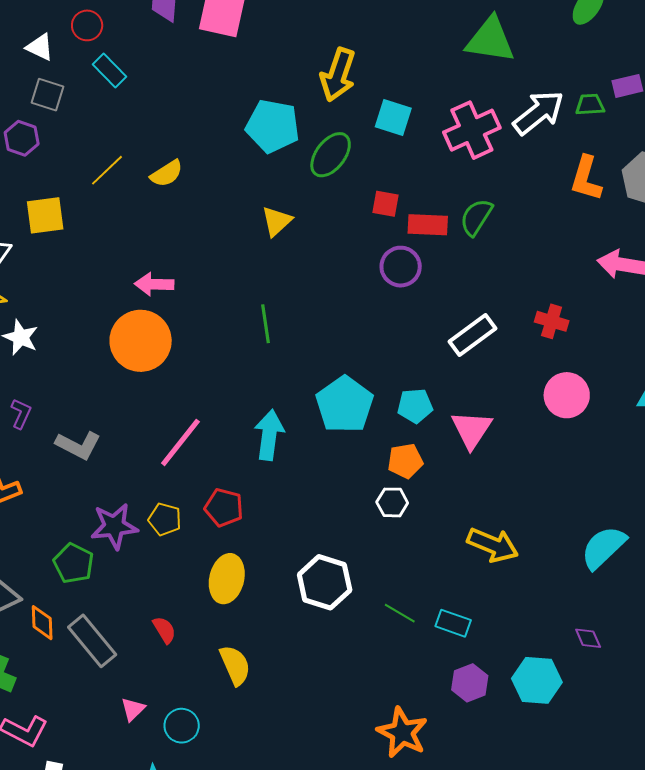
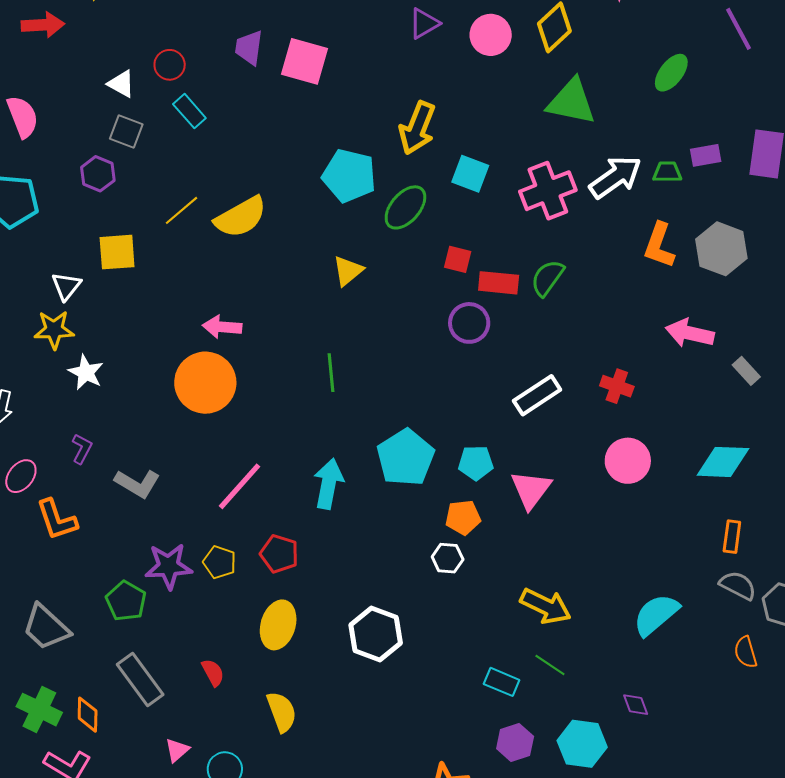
yellow semicircle: (167, 174) -> (241, 217), size x1.6
green line: (400, 613) -> (550, 665), moved
orange diamond: (42, 623) -> (88, 715), moved

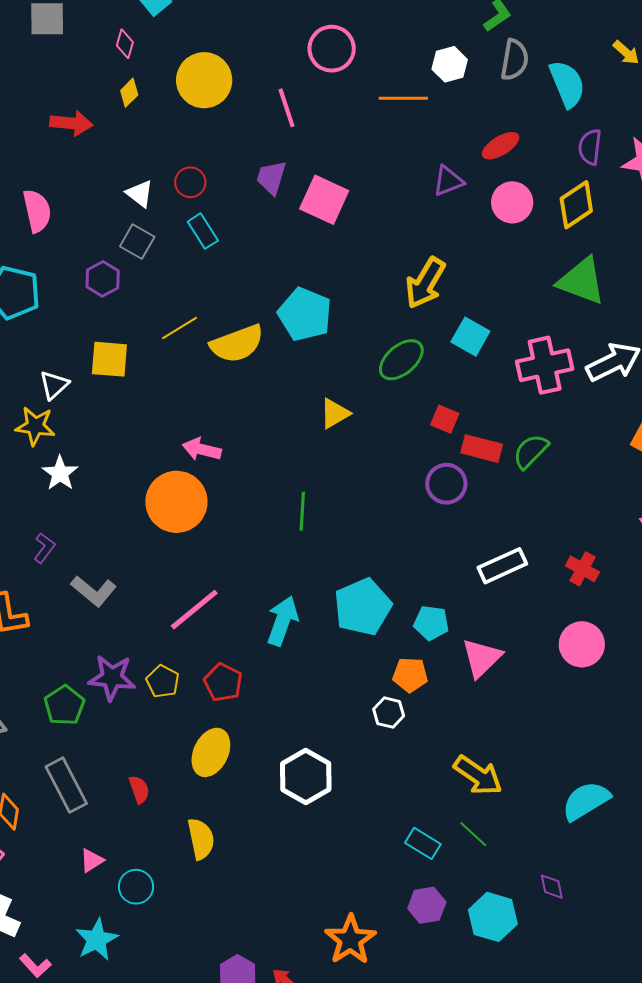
cyan pentagon: (349, 176) -> (305, 314), moved

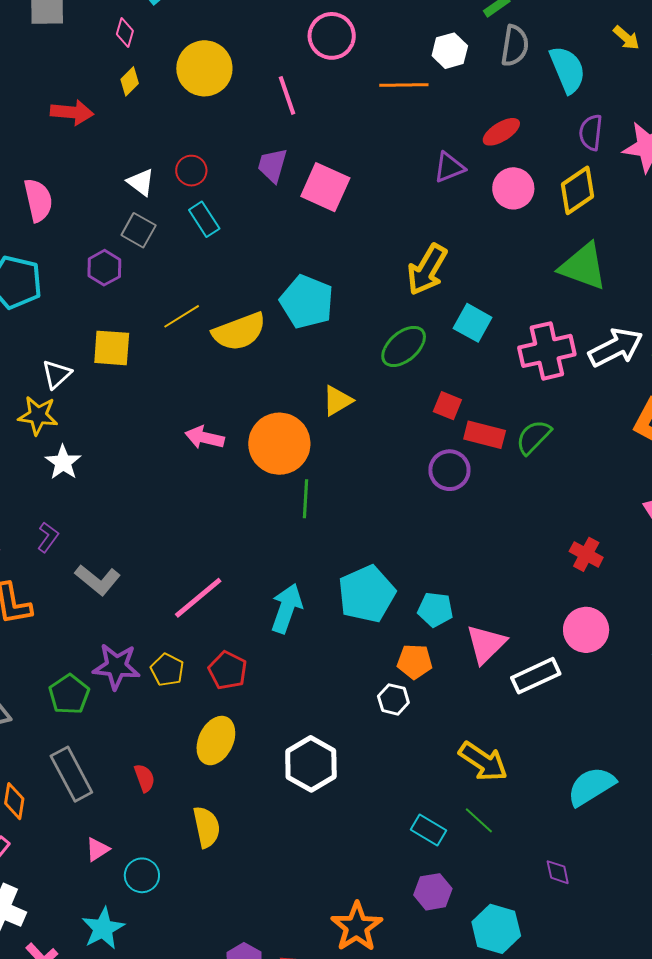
orange circle: (176, 502) -> (279, 444), moved
white rectangle: (502, 566) -> (536, 676), moved
cyan hexagon: (493, 917) -> (496, 929), moved

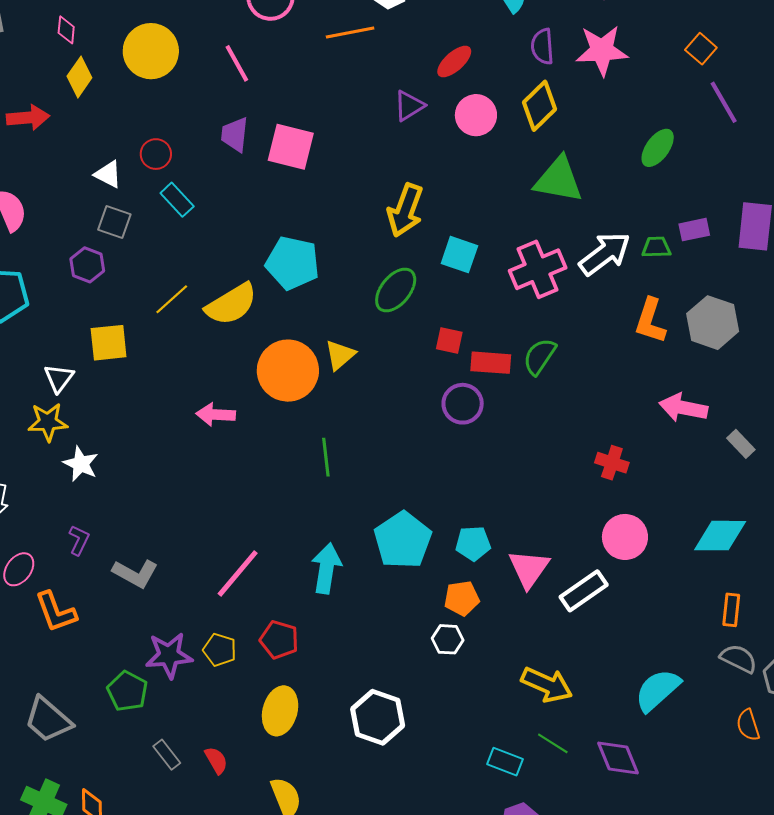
yellow diamond: (130, 81) -> (79, 77), size x1.4
orange circle: (279, 444) -> (288, 371), moved
gray rectangle: (71, 774) -> (167, 755), moved, size x0.6
purple diamond: (558, 872) -> (618, 758), moved, size x1.6

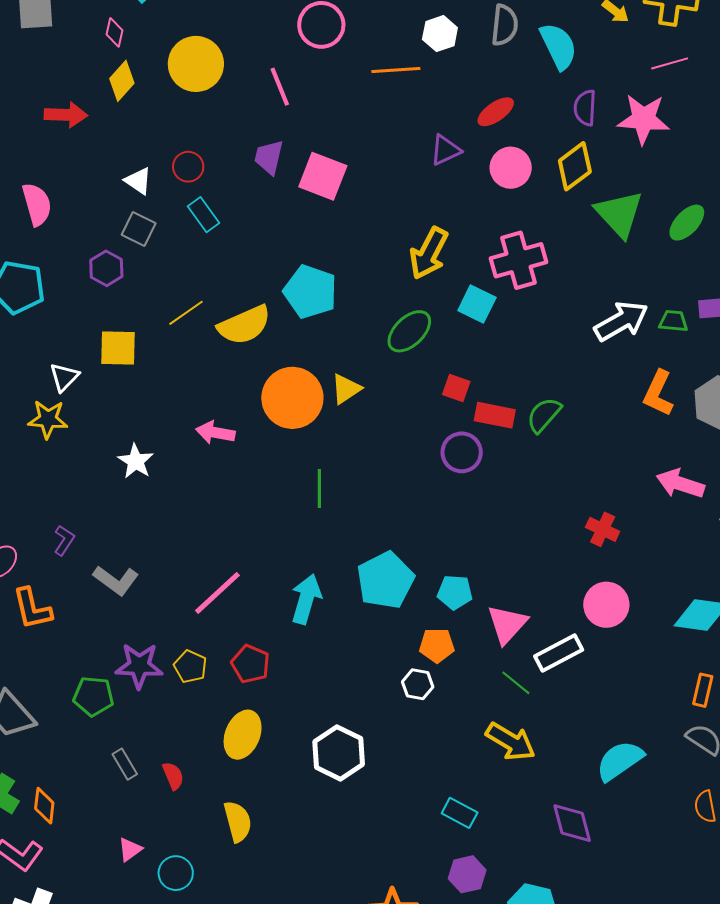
green triangle: (559, 180) -> (619, 214), moved, turned 30
pink cross: (538, 269) -> (518, 260), moved
white star: (81, 464) -> (136, 461), moved
green pentagon: (127, 691) -> (93, 696), turned -30
green line: (553, 743) -> (516, 683), moved

